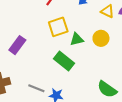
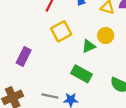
green triangle: (77, 39) -> (89, 46), moved
green rectangle: (64, 61) -> (81, 74), moved

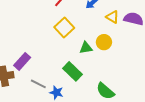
yellow square: (61, 31) -> (64, 28), turned -30
purple rectangle: (24, 56) -> (22, 61), moved

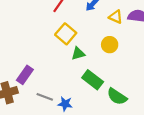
green triangle: (86, 48) -> (78, 54), moved
green rectangle: (73, 71) -> (93, 80), moved

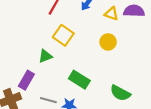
green triangle: (78, 54) -> (45, 56), moved
green rectangle: (93, 80) -> (79, 80), moved

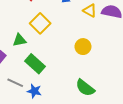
yellow circle: (108, 42) -> (83, 47), moved
green rectangle: (79, 80) -> (35, 64), moved

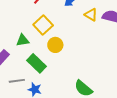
yellow circle: (83, 47) -> (55, 45), moved
gray line: (15, 83) -> (17, 81), turned -35

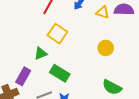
yellow circle: (55, 45) -> (106, 48), moved

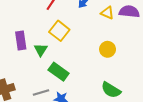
green triangle: (41, 53) -> (41, 50), turned -40
purple rectangle: (23, 76) -> (21, 41), moved, turned -42

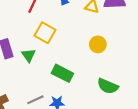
green rectangle: (59, 72) -> (62, 73), moved

